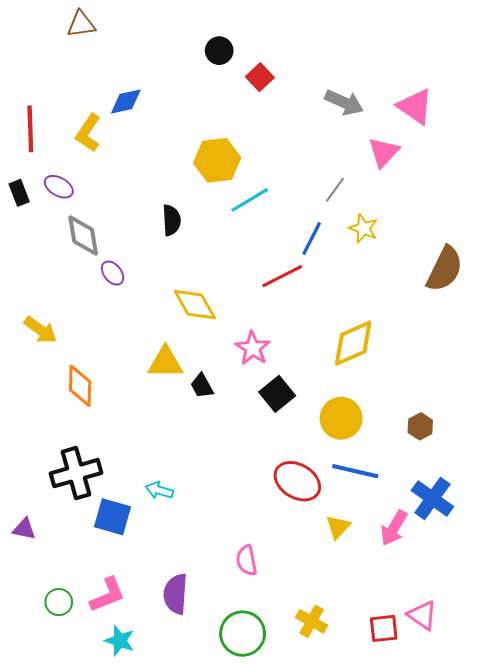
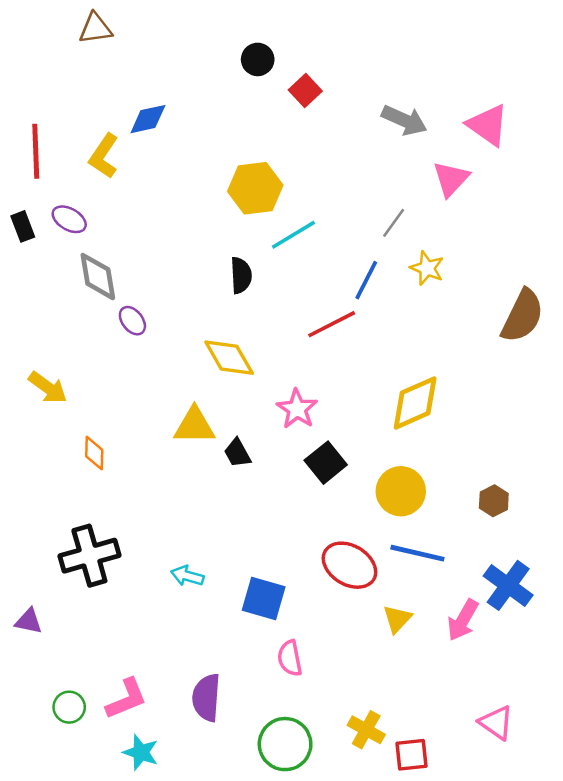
black semicircle: (171, 220) -> (241, 275), moved
orange diamond: (80, 386) -> (94, 453), size x0.7
blue square: (113, 517) -> (264, 599), moved
red square: (384, 628) -> (412, 755), moved

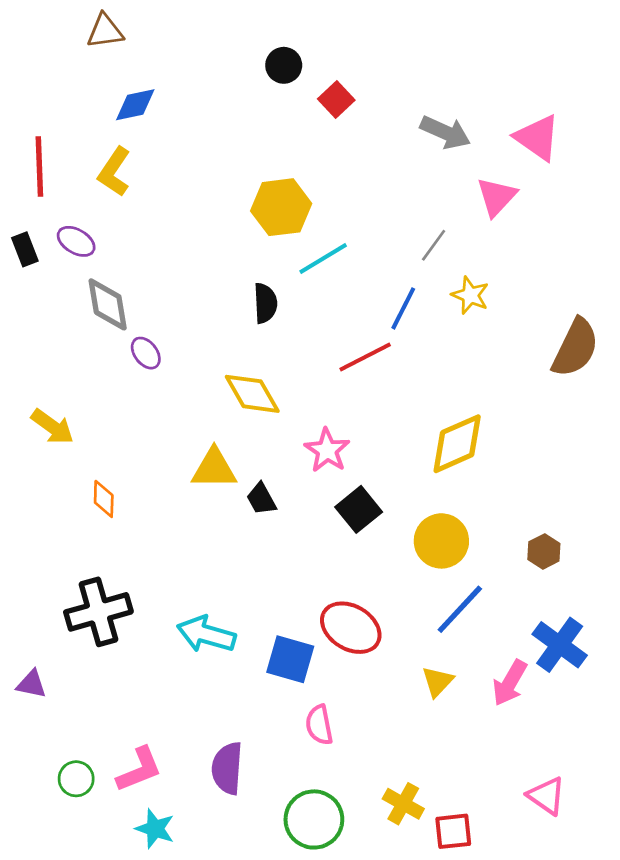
blue diamond: (148, 119) -> (135, 105), moved
blue line: (417, 553) -> (460, 609), turned -60
red ellipse: (349, 565) -> (351, 628), moved
cyan arrow: (187, 576) -> (206, 634), size x1.6

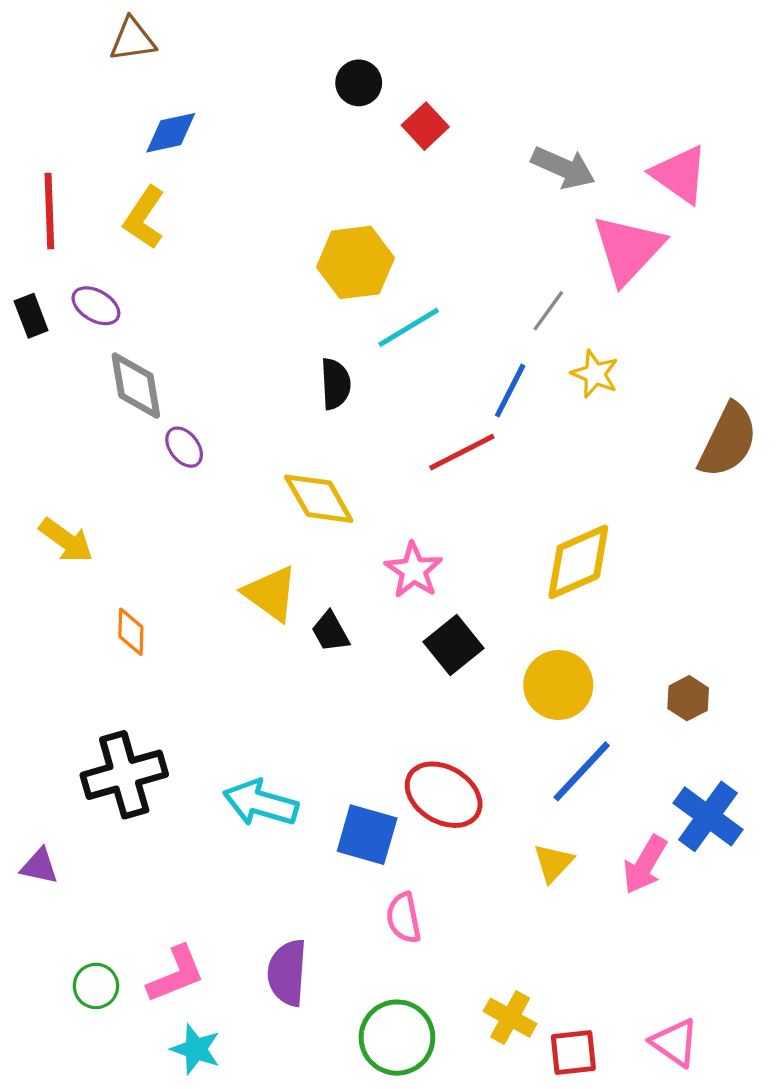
pink triangle: (497, 197) -> (628, 249), size x1.4
yellow triangle: (214, 469) -> (271, 593), turned 36
pink triangle: (547, 796) -> (675, 1043), moved

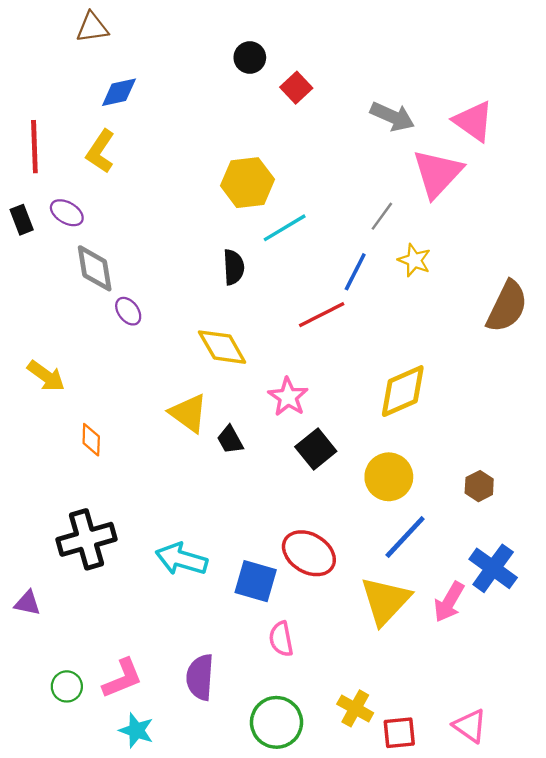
yellow triangle: (553, 863) -> (385, 601), size x1.8

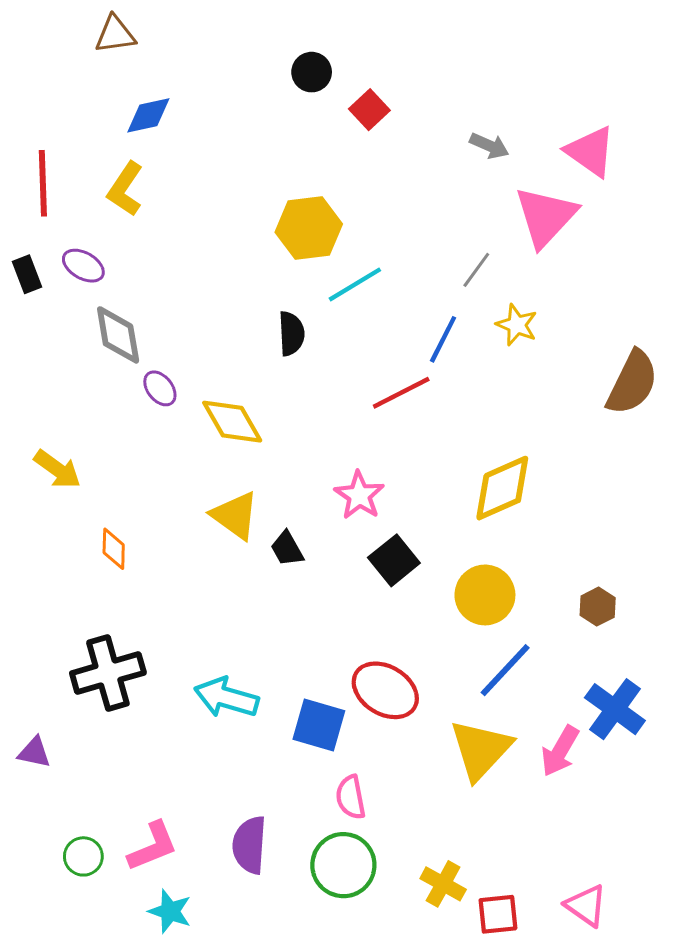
gray arrow: (392, 117) -> (489, 146), size x0.7
yellow diamond: (222, 347) -> (232, 422), moved
green circle: (276, 722) -> (343, 865), moved

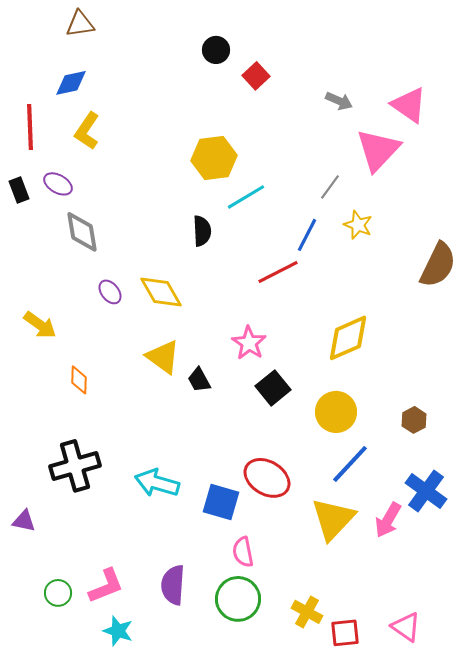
blue diamond: (148, 115) -> (71, 83), moved
purple ellipse: (160, 388) -> (110, 292), moved

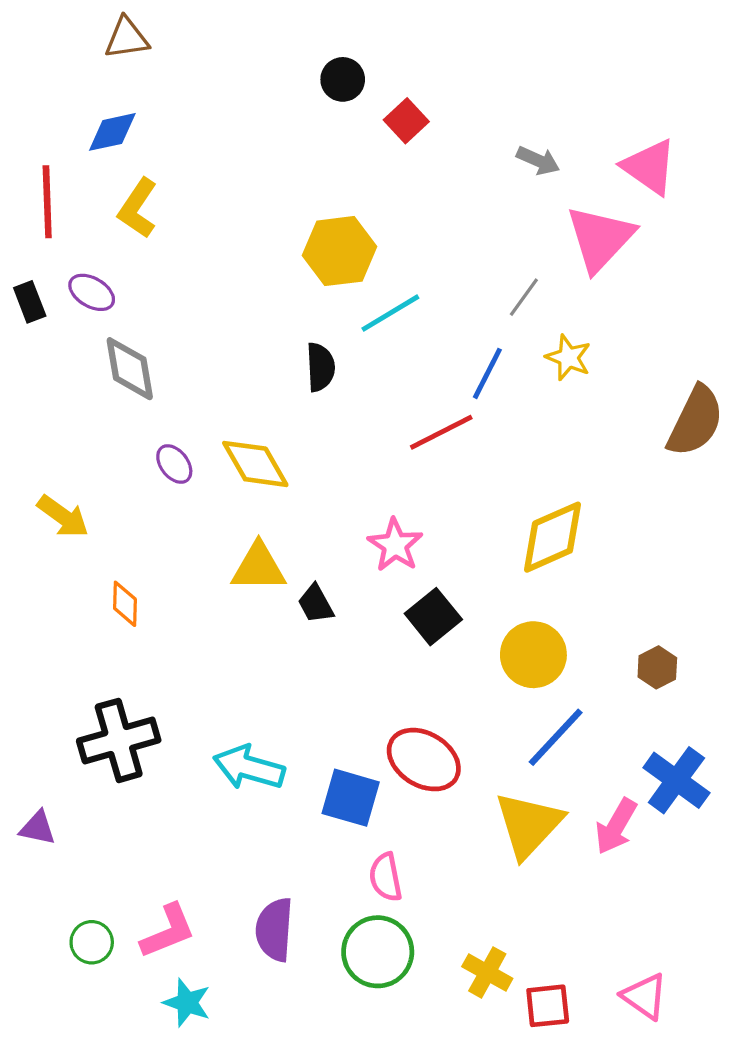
yellow triangle: (163, 357) -> (259, 567), turned -36

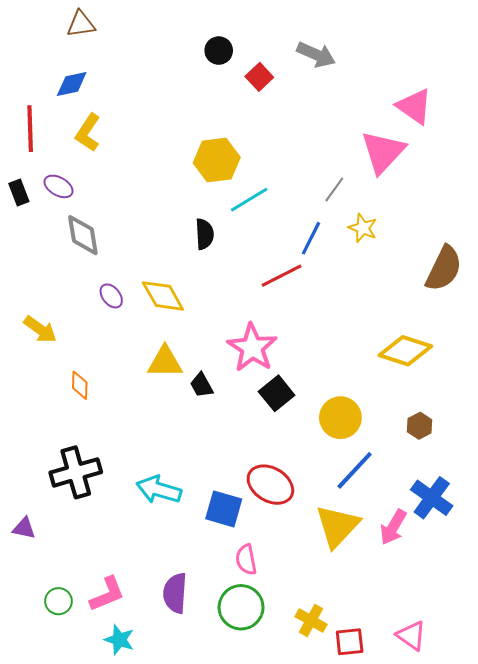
gray arrow: (538, 160) -> (316, 55), moved, size x1.4
yellow diamond: (552, 537) -> (405, 351), moved, turned 42
pink star: (395, 545) -> (252, 348), size x1.4

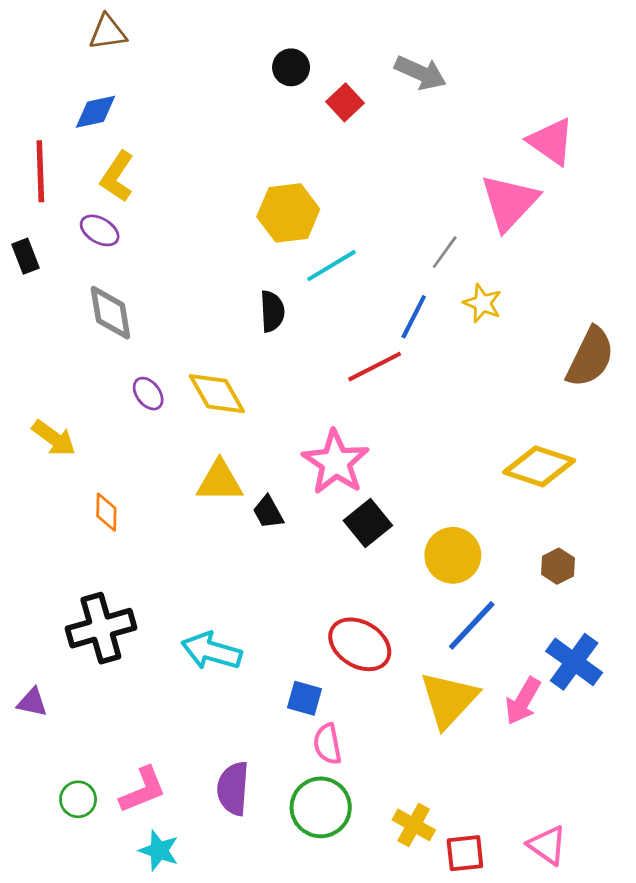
purple ellipse: (58, 186) -> (100, 230), moved
blue square: (224, 509) -> (305, 698), moved, size x0.7

